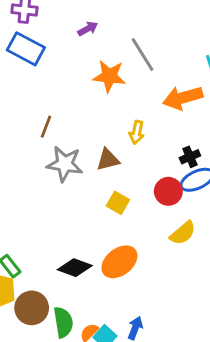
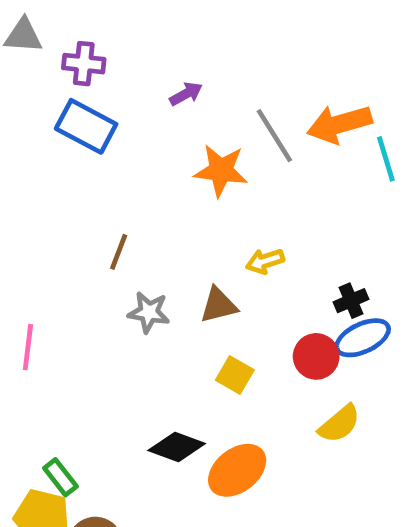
orange arrow: (183, 98) -> (339, 124), moved
yellow arrow: (137, 132) -> (265, 261), turned 60
gray star: (65, 164) -> (149, 312), size x0.7
black diamond: (75, 268) -> (177, 447), moved

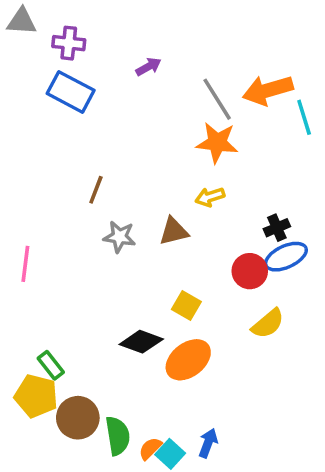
orange star: (221, 170) -> (217, 143), moved
yellow square: (235, 375) -> (186, 305), moved

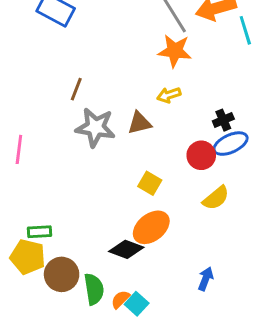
gray star: (119, 237) -> (95, 127), size x1.5
black diamond: (141, 342) -> (126, 249), moved
green rectangle: (51, 365) -> (40, 232), turned -55
blue arrow: (208, 443) -> (206, 279), moved

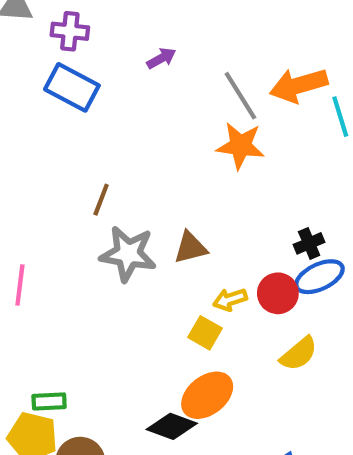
yellow arrow: (169, 95) -> (230, 300), moved

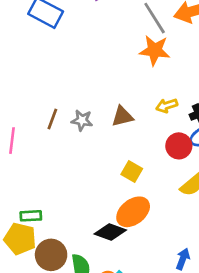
brown line: (101, 200) -> (52, 119), moved
gray star: (128, 254) -> (82, 120), size x0.6
yellow arrow: (230, 300) -> (167, 106), moved

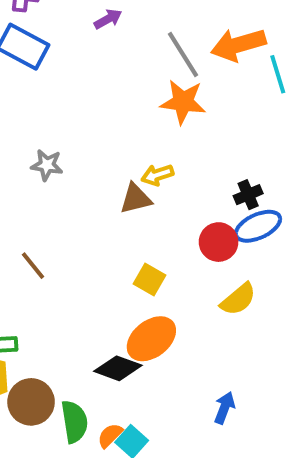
yellow arrow: (167, 106) -> (157, 175), moved
brown line: (52, 119) -> (33, 266), moved, turned -60
gray star: (82, 120) -> (47, 165), moved

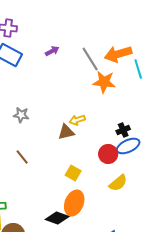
purple arrow: (108, 19) -> (52, 51), moved
orange star: (183, 102) -> (104, 82), moved
brown line: (33, 266) -> (22, 157), moved
orange ellipse: (151, 339) -> (74, 203), turned -30

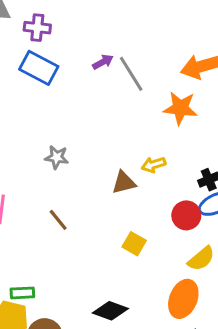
gray line: (90, 59) -> (131, 74), moved
yellow arrow: (77, 120) -> (154, 165), moved
orange ellipse: (74, 203) -> (183, 299), moved

